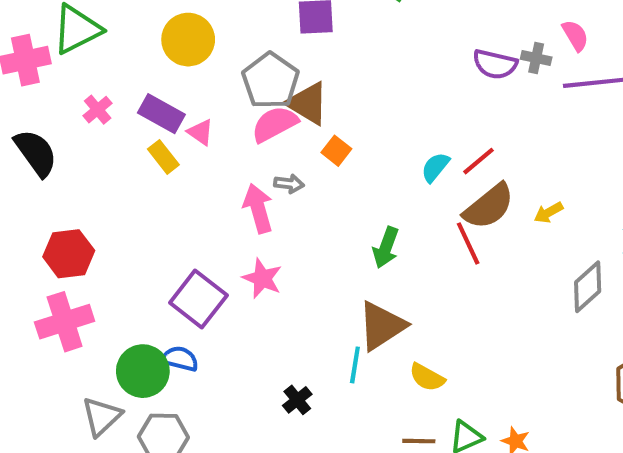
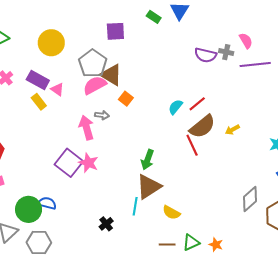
green arrow: (386, 248) -> (148, 160), moved
gray diamond: (588, 287) -> (250, 199), moved
purple square: (198, 299) -> (69, 163), moved

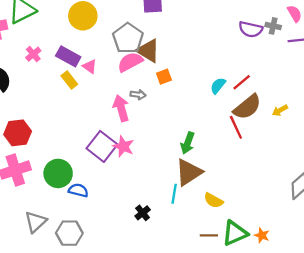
orange square: (126, 99) -> (164, 77), turned 32
green circle: (29, 209) -> (58, 173), moved
green triangle: (191, 242) -> (235, 233), size x1.4

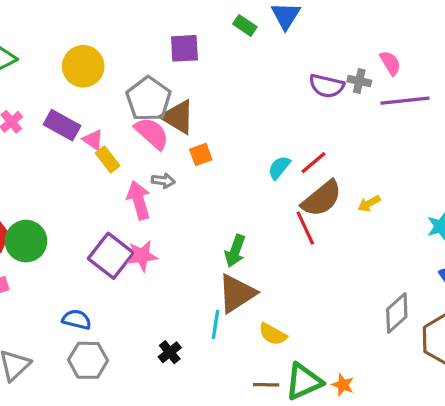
pink semicircle: (130, 62) -> (152, 133), turned 70
yellow rectangle: (69, 80) -> (108, 159), moved
pink star: (123, 146) -> (142, 256), turned -30
green circle: (58, 173) -> (26, 241), moved
gray hexagon: (69, 233) -> (88, 360), moved

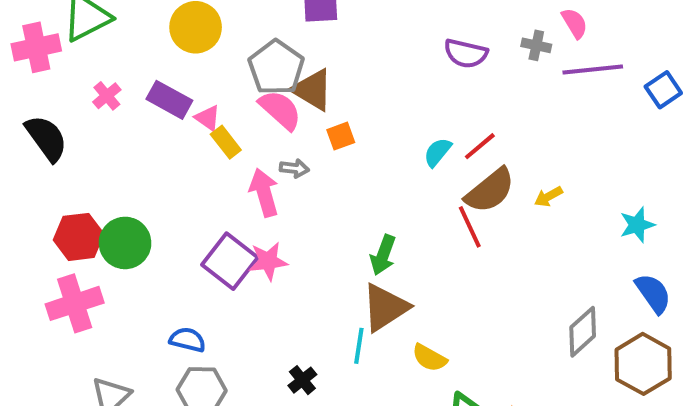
purple semicircle: (327, 86) -> (466, 53), moved

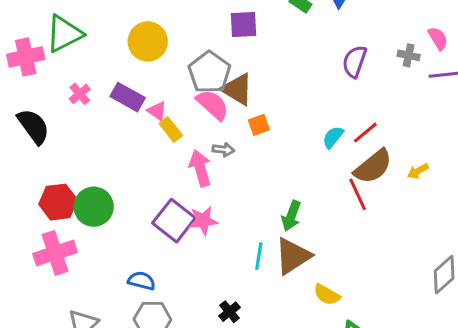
purple semicircle: (466, 53) -> (355, 62), turned 96
cyan line: (359, 346) -> (259, 256), moved

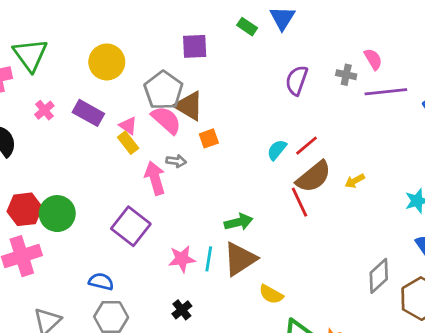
green triangle: (64, 34) -> (30, 55), turned -39
pink triangle: (157, 111) -> (128, 126), moved
green arrow: (291, 216) -> (239, 222), turned -124
pink star: (203, 221) -> (182, 259), moved

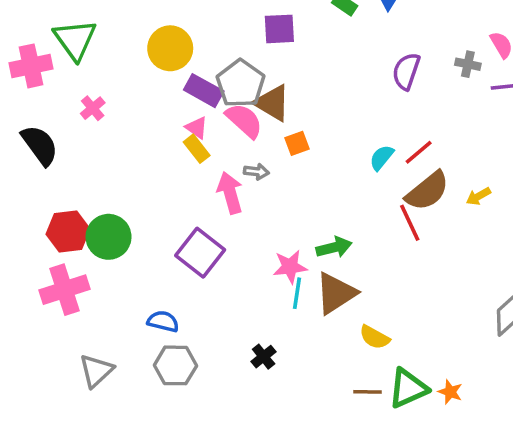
purple rectangle: (88, 113) -> (204, 91), moved
pink star: (182, 259) -> (290, 267), moved

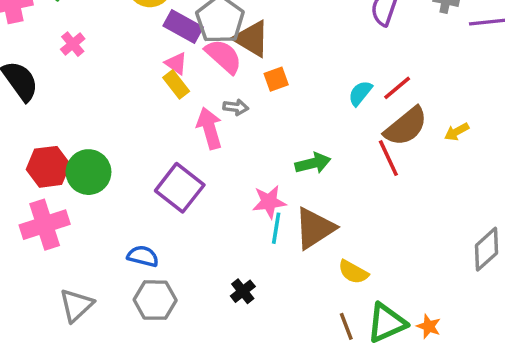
green arrow: (334, 247) -> (313, 163), moved
brown line: (367, 392) -> (346, 326), turned 68

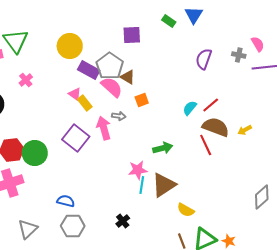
brown triangle: (252, 39) -> (128, 77), size x0.7
pink triangle: (176, 63) -> (75, 94), moved
brown semicircle: (406, 126) -> (216, 127), turned -120
purple square: (180, 188) -> (76, 138), moved

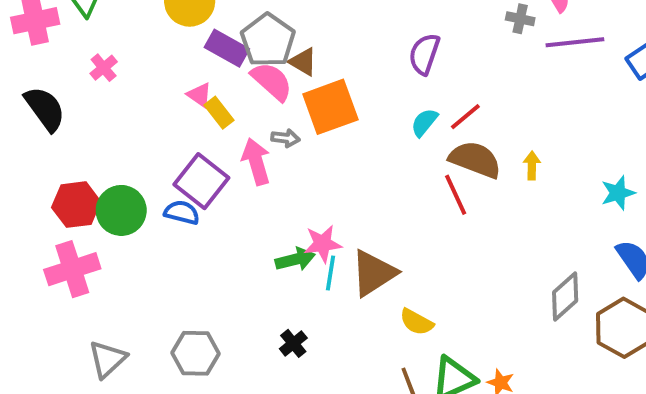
purple semicircle: (204, 59) -> (424, 54), moved
orange square: (142, 100) -> (330, 107), size x2.0
yellow arrow: (245, 130) -> (532, 165), turned 120
green arrow: (163, 148) -> (295, 259), moved
blue semicircle: (66, 201) -> (182, 212), moved

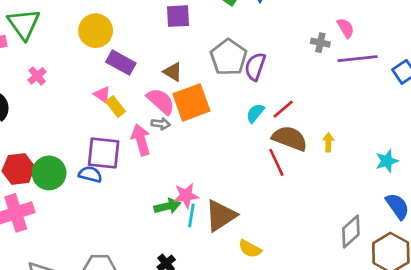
gray pentagon: (268, 40) -> (229, 57), moved
pink semicircle: (272, 81) -> (161, 101), moved
purple square: (201, 181) -> (104, 153), turned -32

